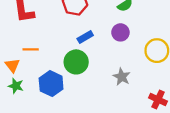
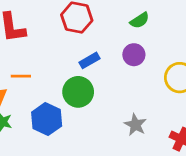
gray star: (122, 77) -> (135, 125), moved

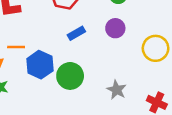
green circle: (78, 92) -> (70, 76), moved
blue hexagon: (47, 119) -> (40, 65), moved

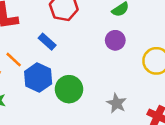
blue rectangle: (76, 33) -> (47, 42), moved, turned 72
orange line: (16, 47) -> (14, 60), turned 42

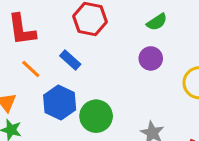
orange line: (14, 60) -> (31, 69), moved

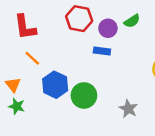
purple circle: (151, 58) -> (108, 28), moved
blue rectangle: (70, 60) -> (102, 51), moved, turned -35

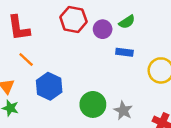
blue rectangle: (102, 51) -> (124, 52), moved
green circle: (84, 95) -> (93, 104), moved

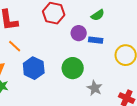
purple circle: (103, 29) -> (79, 33), moved
green circle: (93, 104) -> (73, 68), moved

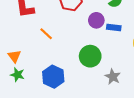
orange line: (15, 46) -> (46, 34), moved
blue hexagon: (34, 68) -> (53, 77), moved

